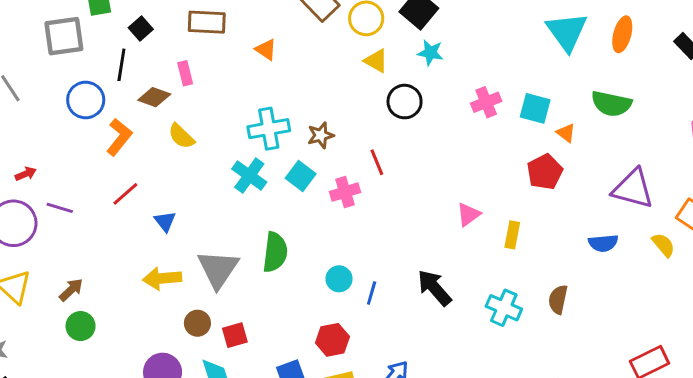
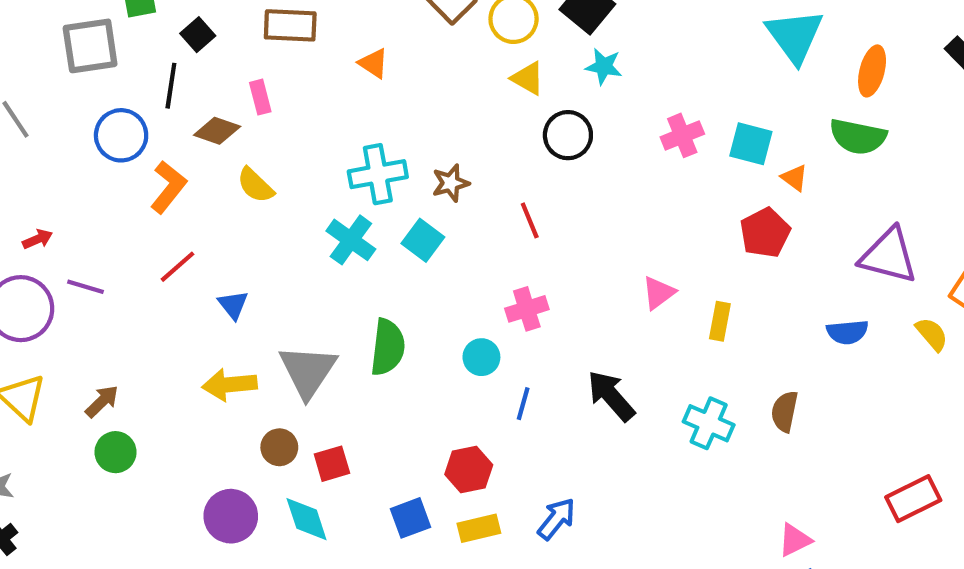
orange ellipse: (622, 34) -> (872, 71), moved
pink cross: (345, 192) -> (527, 309), moved
cyan circle: (339, 279) -> (481, 357), moved

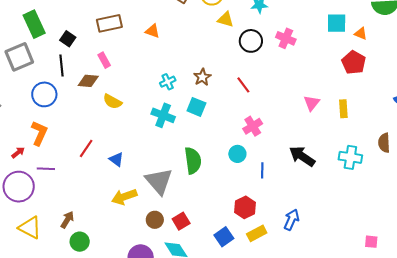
pink cross: (682, 135) -> (286, 38), moved, turned -30
cyan cross: (378, 174) -> (168, 82), size x0.6
orange L-shape: (168, 187) -> (39, 133), moved

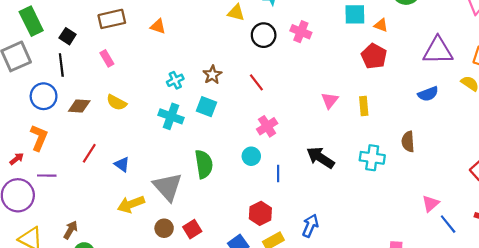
brown diamond: (88, 81) -> (79, 106), moved

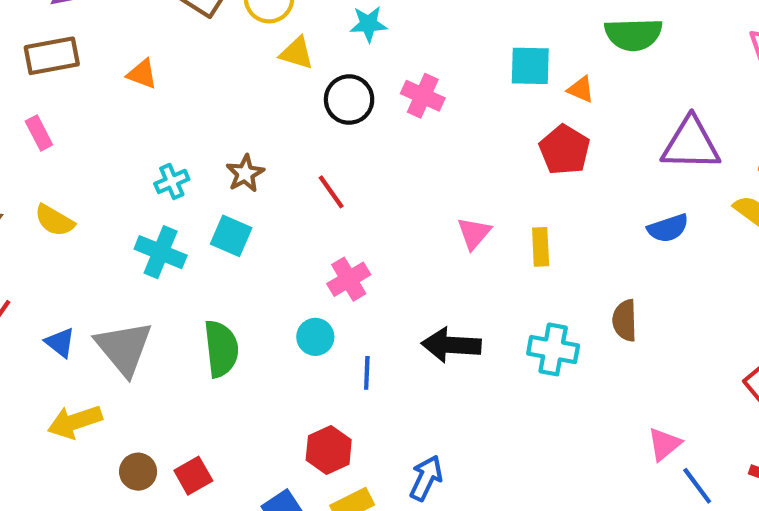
black arrow: (320, 158) -> (451, 345), turned -32
gray triangle: (168, 187) -> (124, 348), moved

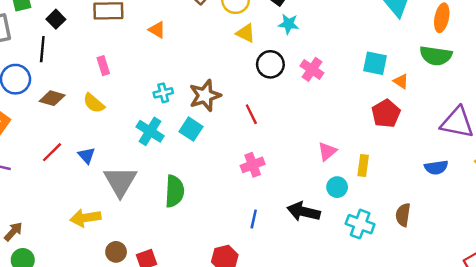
pink rectangle: (39, 133) -> (103, 66), moved
brown star: (245, 173) -> (205, 96), size x1.5
cyan circle: (315, 337) -> (337, 187), moved
blue triangle: (60, 343) -> (87, 155), moved

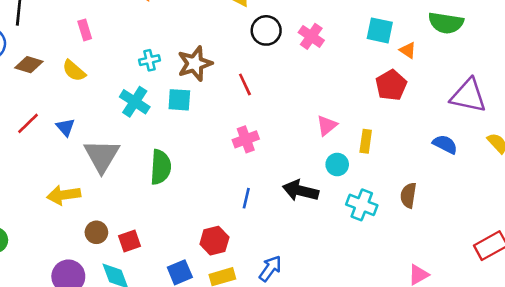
cyan square: (191, 129) -> (179, 100), turned -30
blue semicircle: (436, 167) -> (445, 144), turned -145

